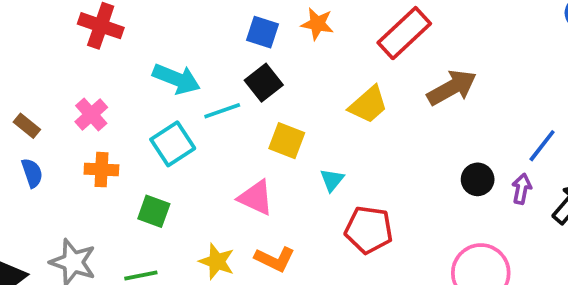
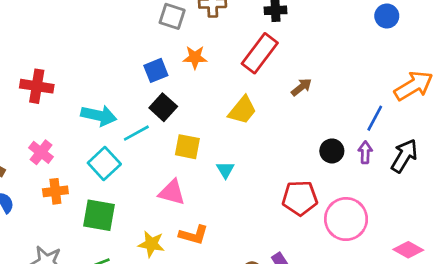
blue square: (263, 32) -> (156, 70), turned -30
brown arrow: (452, 88) -> (301, 87), size x0.6
green square: (154, 211) -> (99, 215), size x1.4
red pentagon: (369, 230) -> (300, 198), moved

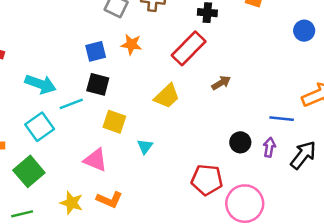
black square: (163, 107) -> (98, 84), turned -35
blue line: (375, 118) -> (282, 119), turned 60
green square: (99, 215) -> (29, 171), turned 32

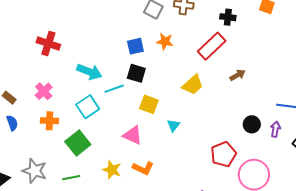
red pentagon: (207, 180) -> (223, 154), turned -30

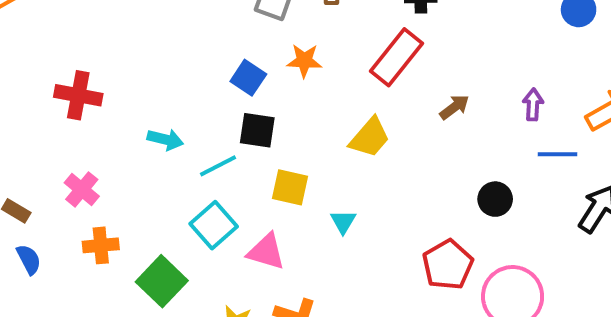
blue square: (135, 46) -> (248, 78), turned -36
cyan arrow: (89, 72) -> (165, 139), size x0.7
cyan square: (88, 107) -> (214, 225), moved
purple arrow: (275, 129) -> (533, 104), moved

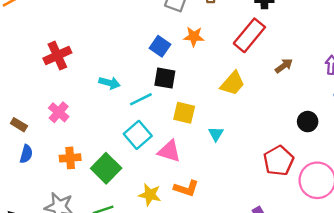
red cross: (78, 95) -> (57, 56), turned -36
orange cross: (101, 245) -> (70, 158), moved
blue semicircle: (29, 259) -> (26, 154), turned 42

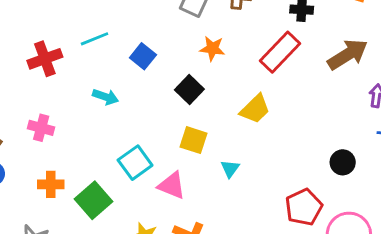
blue square: (160, 46) -> (143, 56), moved
brown arrow: (284, 66) -> (348, 54), moved, size x1.8
black square: (165, 78) -> (189, 90), moved, turned 30
cyan line: (141, 99) -> (95, 39), moved
pink cross: (59, 112) -> (41, 128), turned -30

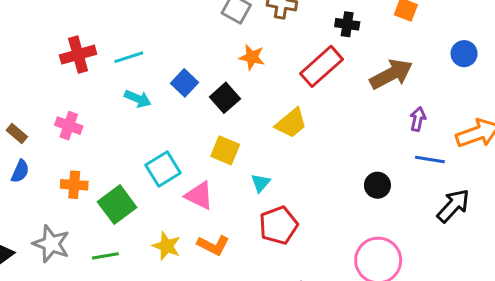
cyan line: (95, 39) -> (129, 57), moved
blue square: (143, 56) -> (185, 83), moved
red pentagon: (304, 207) -> (278, 225), moved

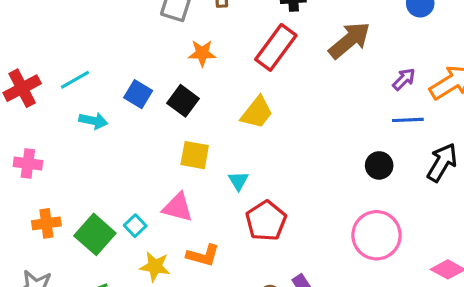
purple arrow: (418, 119) -> (404, 79), moved, turned 45
cyan square: (163, 169) -> (135, 226), moved, size x0.6
black circle: (377, 185) -> (379, 165), moved

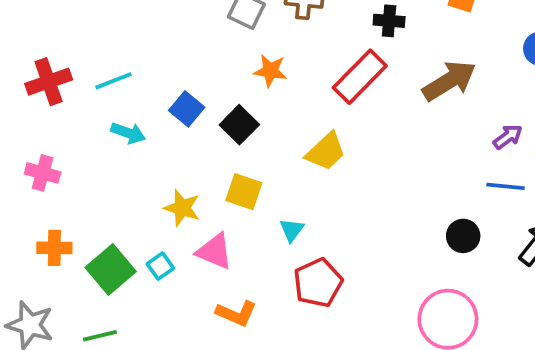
yellow star: (155, 266) -> (182, 208), moved

